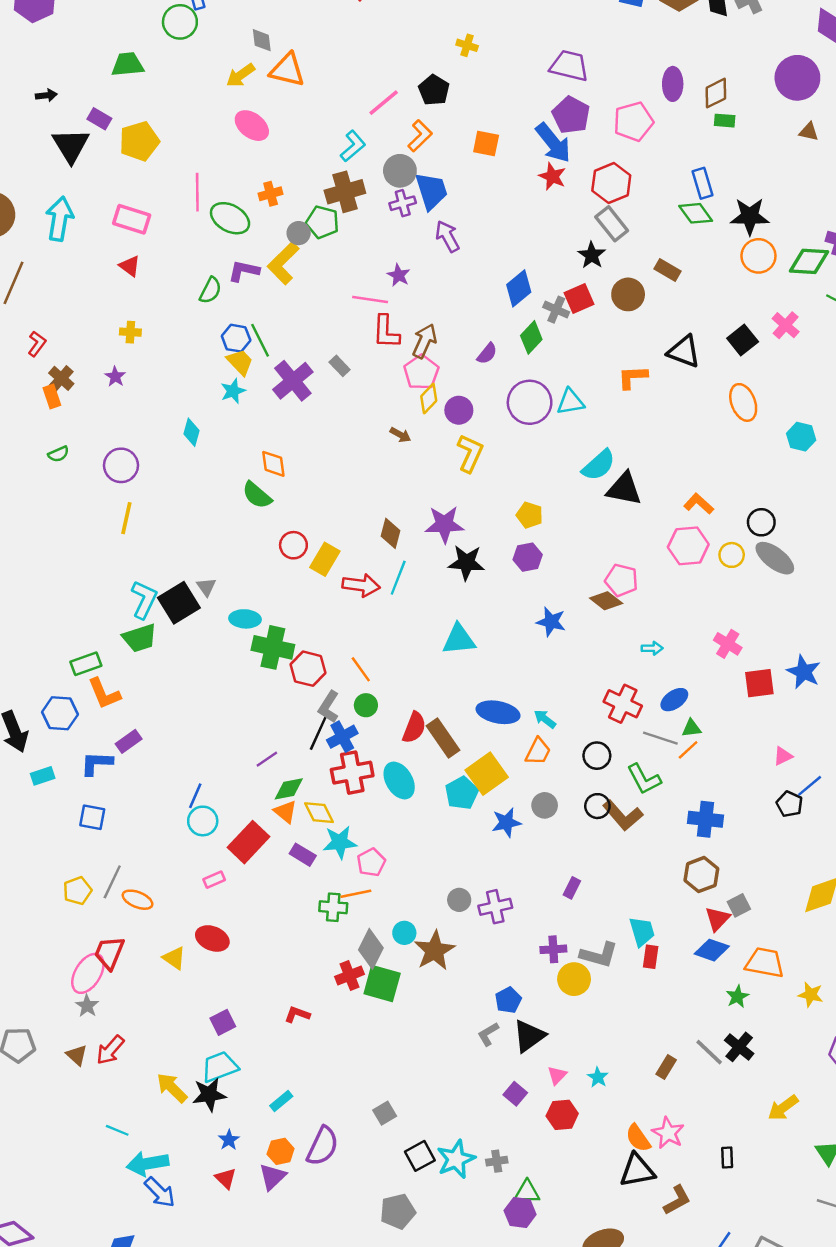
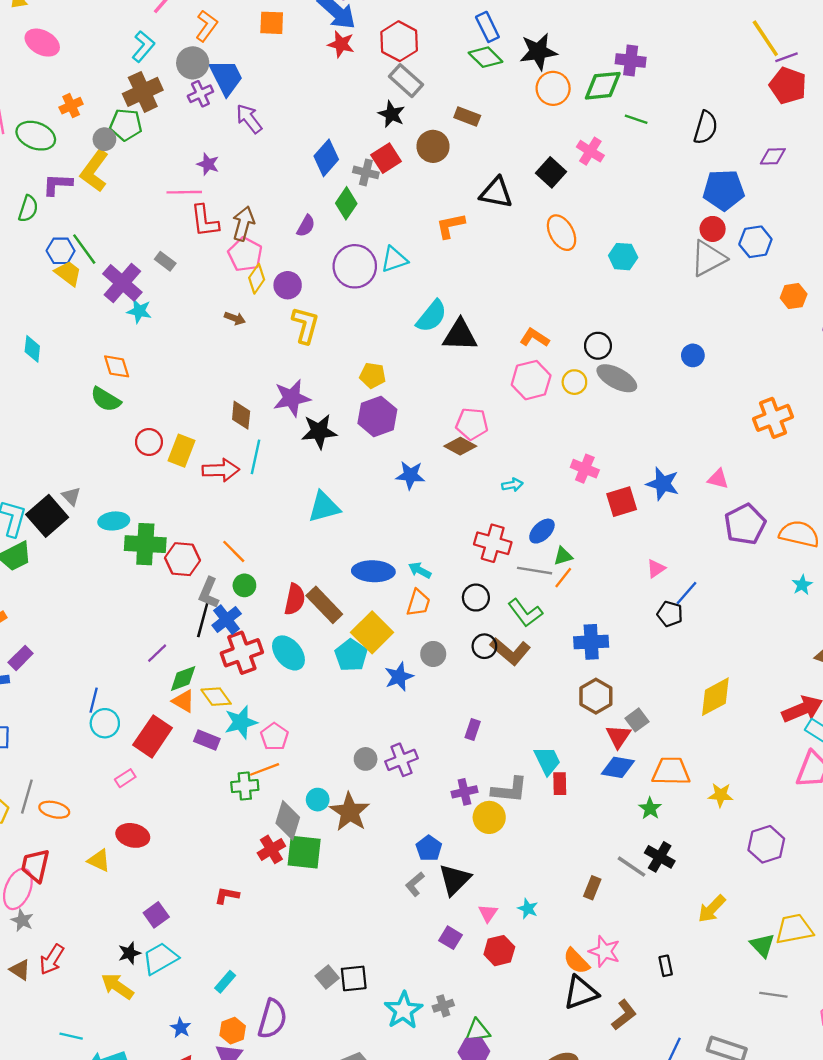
cyan star: (233, 391) -> (139, 311), moved, turned -30
purple hexagon: (528, 557) -> (377, 416), size x1.4
black star: (209, 1095) -> (129, 953), moved, size x0.7
black square: (420, 1156) -> (354, 978), moved, turned 32

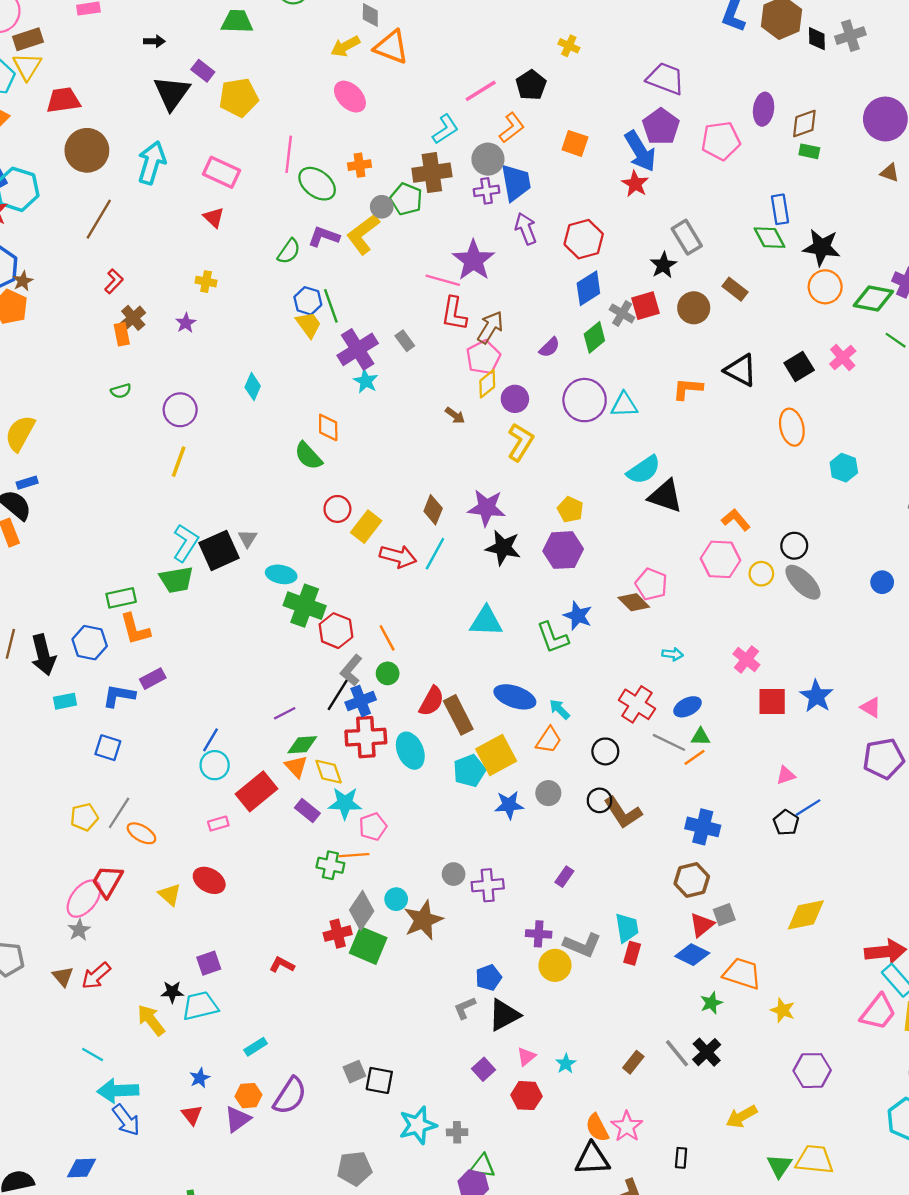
red hexagon: (399, 41) -> (584, 239), moved
purple star: (208, 164) -> (474, 260), size x1.8
green L-shape: (525, 613) -> (553, 638), moved

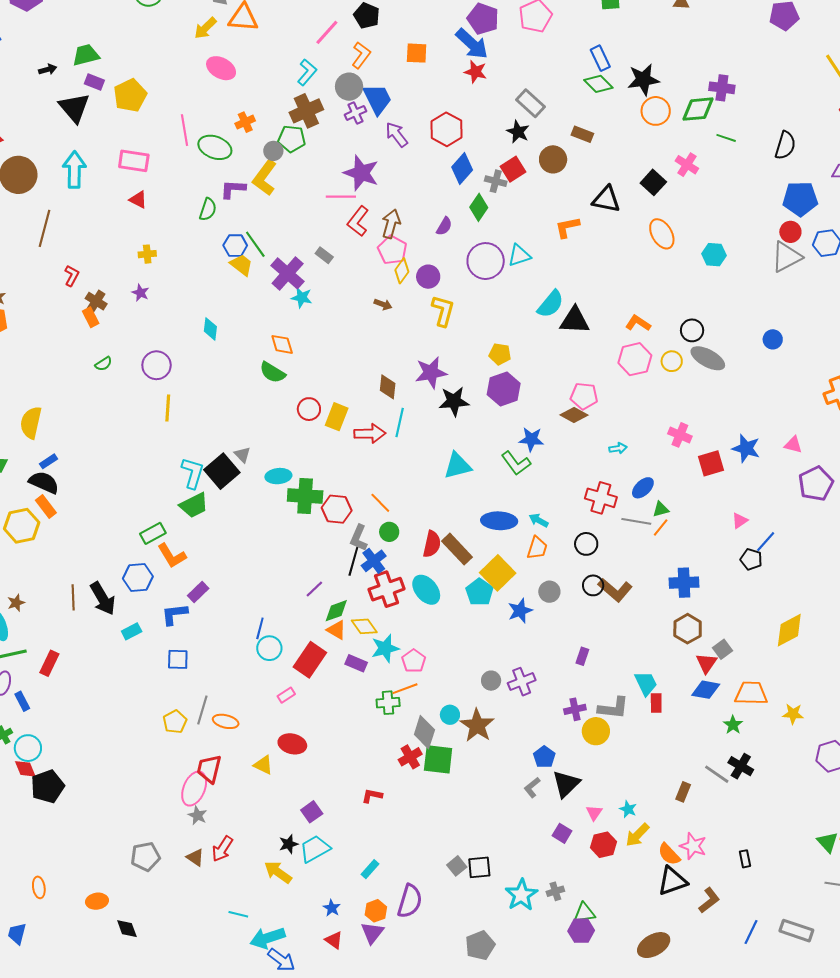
green trapezoid: (237, 22) -> (86, 55), moved
red L-shape: (454, 314) -> (358, 221), turned 44
yellow arrow: (742, 1117) -> (637, 835), moved

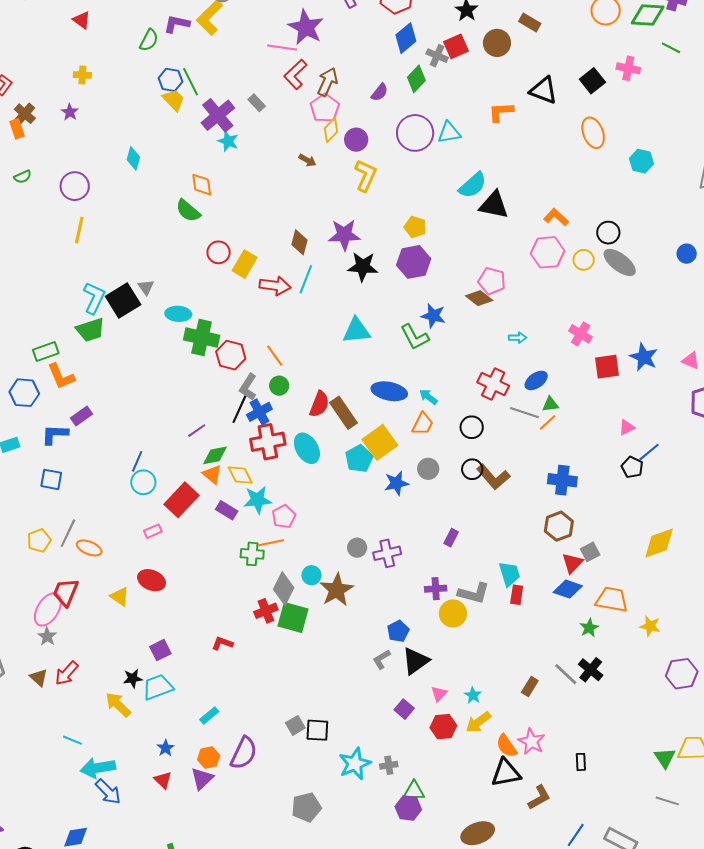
pink cross: (687, 165) -> (628, 68), turned -30

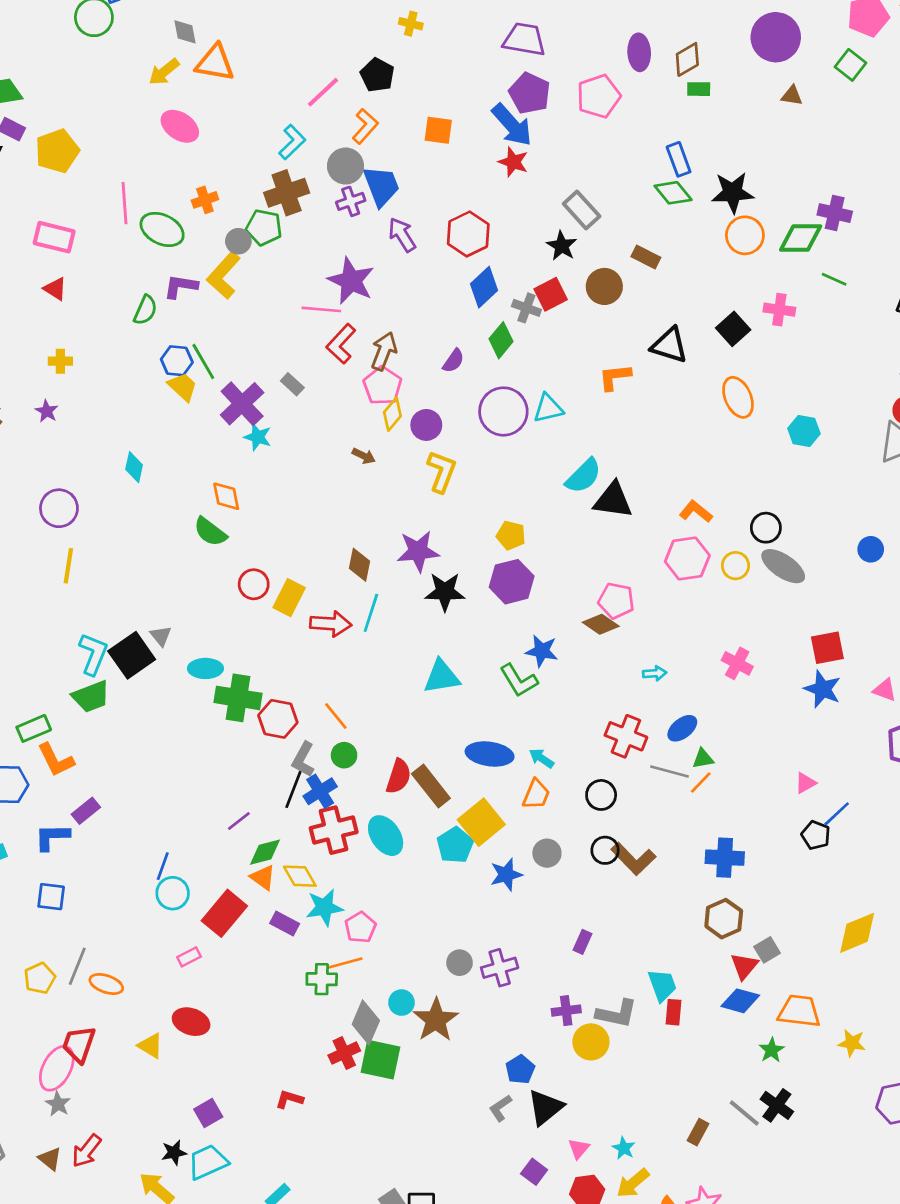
red square: (607, 367) -> (827, 648), moved

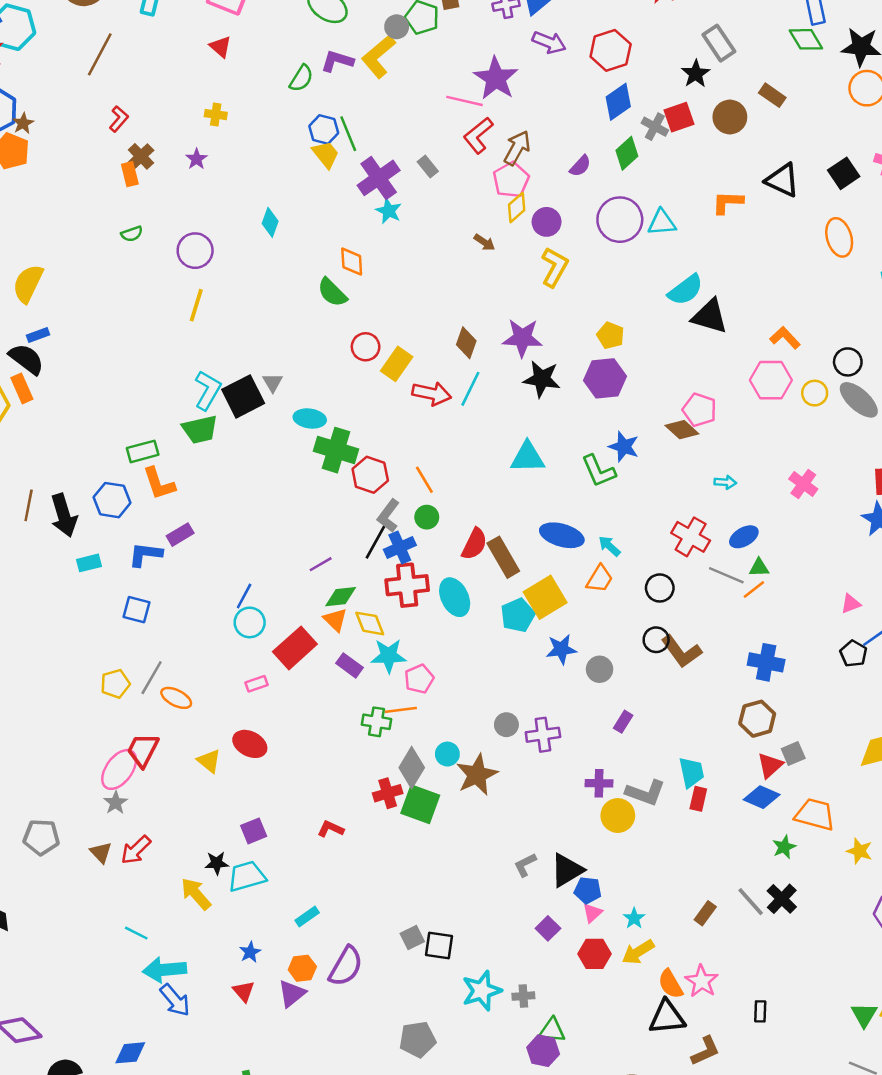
purple arrow: (402, 235) -> (549, 42), turned 136
gray circle: (547, 853) -> (600, 669), moved
blue pentagon: (520, 1069) -> (588, 890), moved, turned 30

